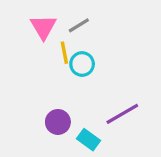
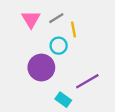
yellow line: (64, 53) -> (74, 30), moved
purple circle: (58, 122) -> (41, 67), moved, size x1.5

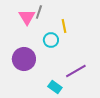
gray line: (56, 18) -> (39, 12), moved, turned -40
purple circle: (41, 67) -> (24, 59), moved

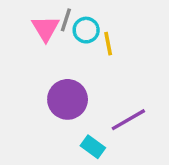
cyan circle: (51, 40) -> (86, 30), moved
purple circle: (24, 59) -> (68, 99), moved

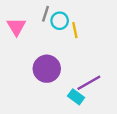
pink triangle: (46, 28) -> (16, 27), moved
cyan rectangle: (93, 147) -> (76, 97), moved

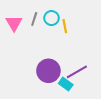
gray line: (46, 14) -> (34, 19), moved
purple circle: (47, 69) -> (48, 71), moved

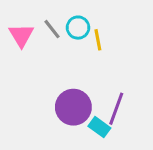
gray line: (34, 19) -> (52, 29), turned -56
purple line: (77, 72) -> (116, 109), turned -40

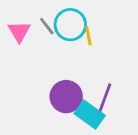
cyan circle: (78, 28) -> (70, 25), size x1.5
cyan rectangle: (99, 127) -> (90, 115), size x1.5

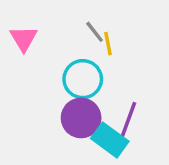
cyan circle: (70, 25) -> (83, 79), moved
gray line: (47, 26) -> (95, 32), moved

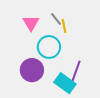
pink triangle: (24, 39) -> (31, 23), moved
purple circle: (81, 118) -> (32, 70), moved

